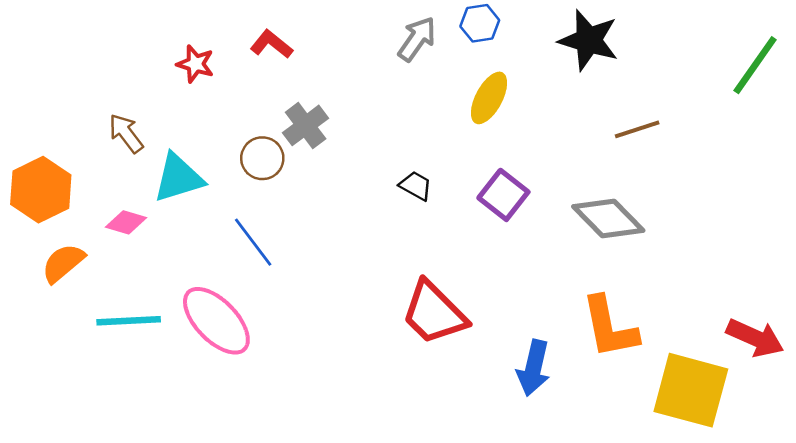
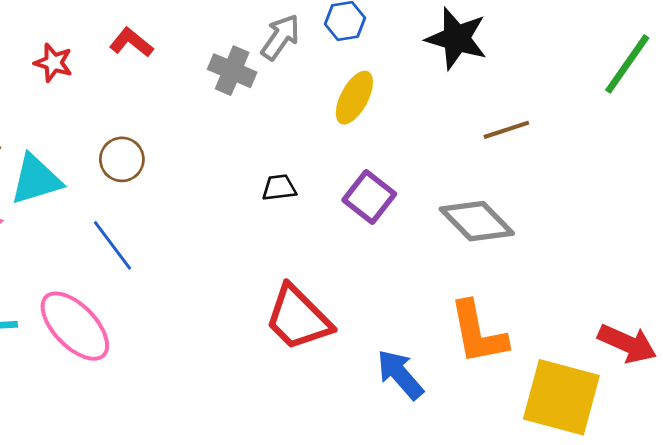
gray cross: (306, 125) -> (232, 71), moved, turned -30
black trapezoid: (416, 186) -> (279, 188), turned -36
blue arrow: (534, 368) -> (400, 374), turned 126

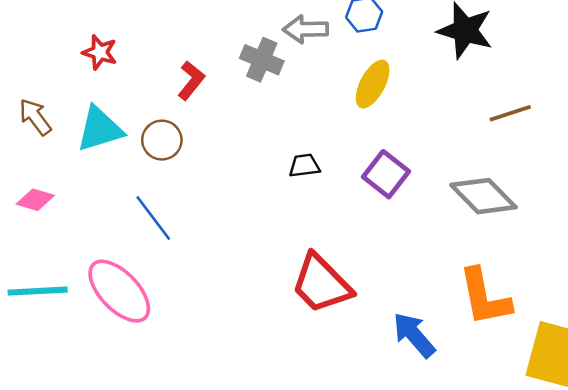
gray arrow: (280, 37) -> (306, 29), turned -126
red L-shape: (131, 42) -> (191, 80), moved, turned 90
cyan triangle: (36, 180) -> (100, 129), moved

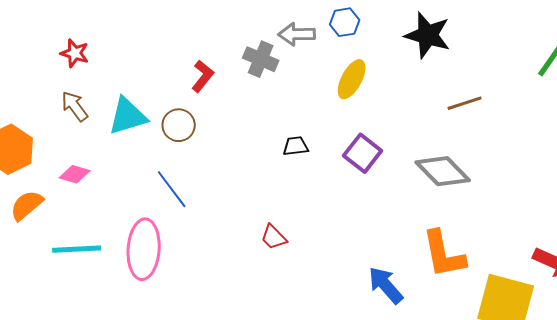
red star: (100, 52) -> (75, 53), moved
red trapezoid: (321, 284) -> (274, 237), moved, size x0.5
pink ellipse: (119, 291) -> (144, 249), turned 48

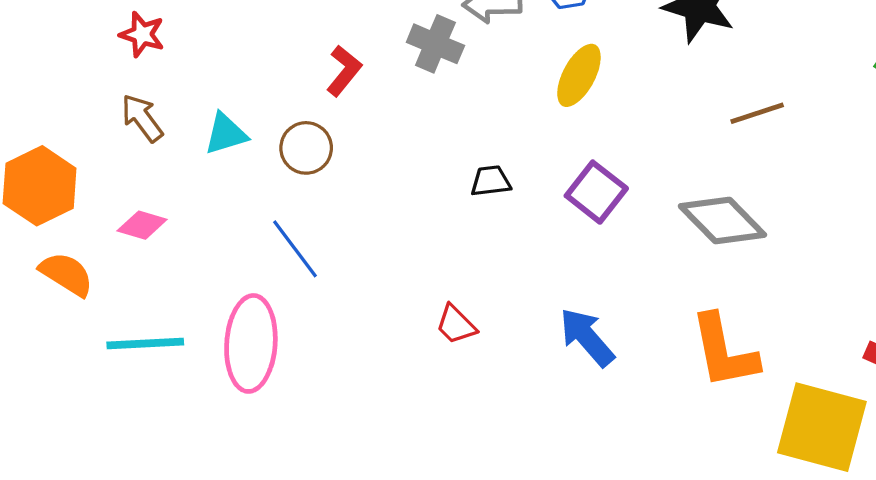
cyan triangle: (128, 116) -> (226, 134), size x0.7
orange semicircle: (27, 205) -> (66, 274), turned 72
blue arrow: (386, 285) -> (587, 337), moved

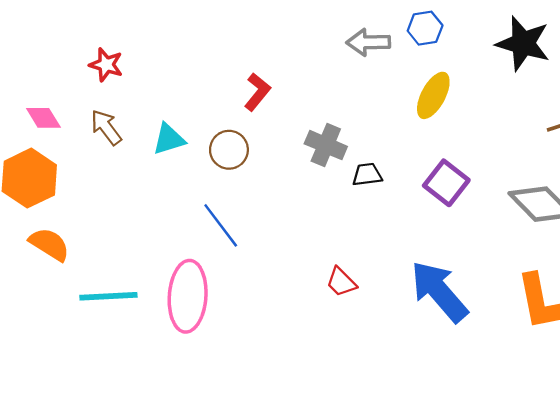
gray cross: (435, 44) -> (326, 145), moved
pink diamond: (142, 225) -> (43, 118), moved, turned 42
blue arrow: (587, 337) -> (439, 292), size x1.4

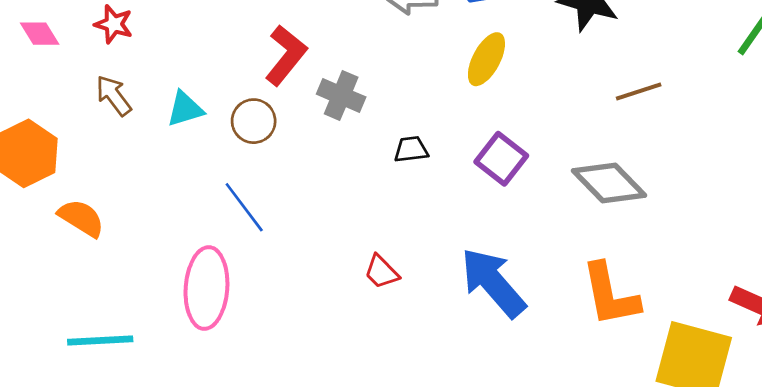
red L-shape: (257, 92) -> (286, 55), size x1.4
pink diamond: (43, 118) -> (40, 34), moved
gray cross: (326, 145) -> (341, 96), moved
orange semicircle: (49, 244) -> (81, 218), moved
cyan line: (108, 296) -> (100, 340), moved

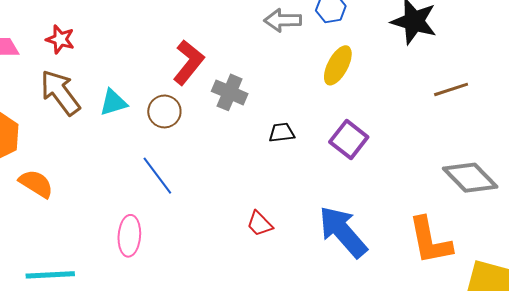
brown arrow: (114, 96) -> (60, 92), size x1.5
gray diamond: (609, 183) -> (470, 178), moved
pink ellipse: (206, 288) -> (129, 236), size x0.7

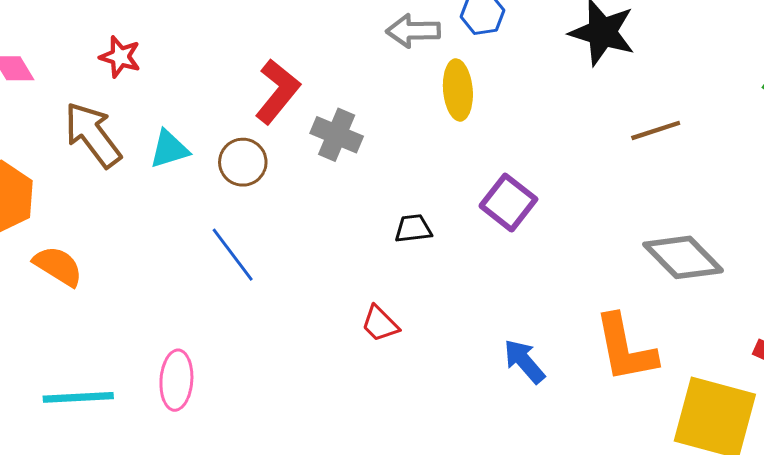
red star: (60, 39) -> (120, 57), moved
yellow ellipse: (338, 65) -> (458, 90), moved, turned -33
black trapezoid: (282, 133) -> (413, 229), moved
blue arrow: (343, 232) -> (524, 361), moved, size x0.6
pink ellipse: (129, 236) -> (176, 380), moved

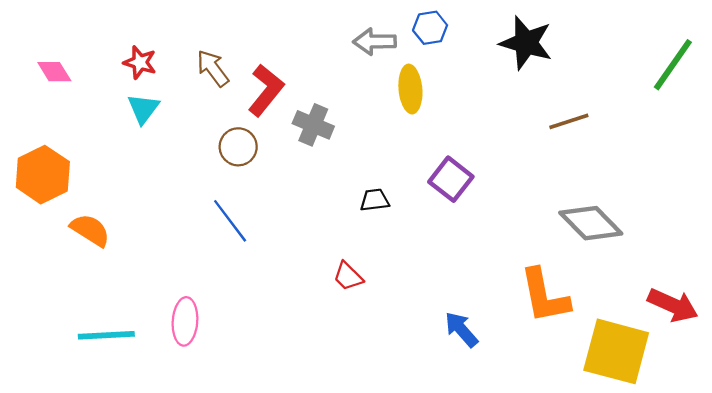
brown arrow: (93, 135) -> (213, 68), moved, size x0.7
cyan triangle: (169, 149) -> (143, 109), moved, turned -36
blue arrow: (524, 361) -> (461, 329), moved

